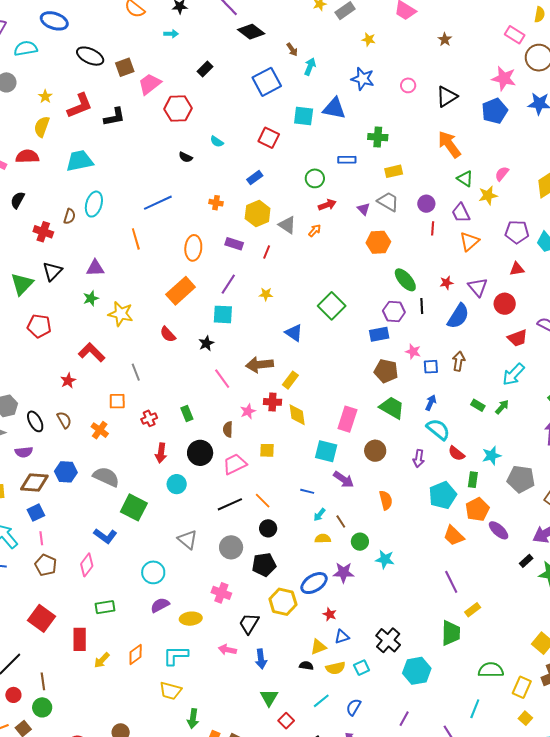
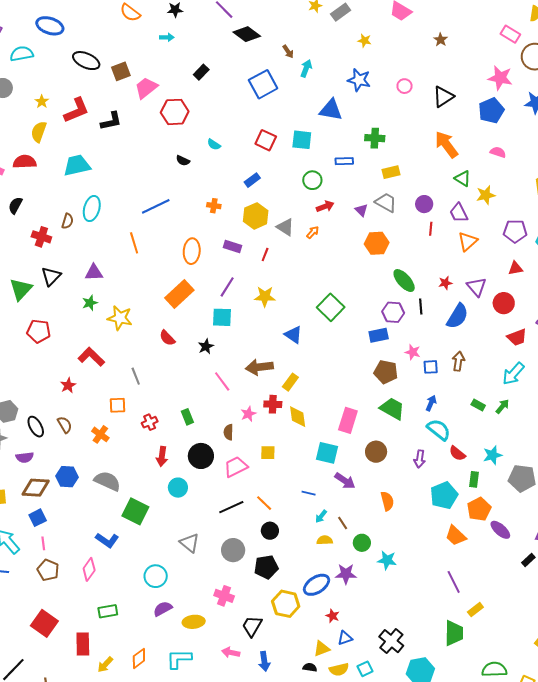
cyan square: (304, 116) -> (302, 140), moved
pink semicircle: (502, 174) -> (498, 152), moved, turned 70
yellow star: (266, 294) -> (265, 297), size x1.5

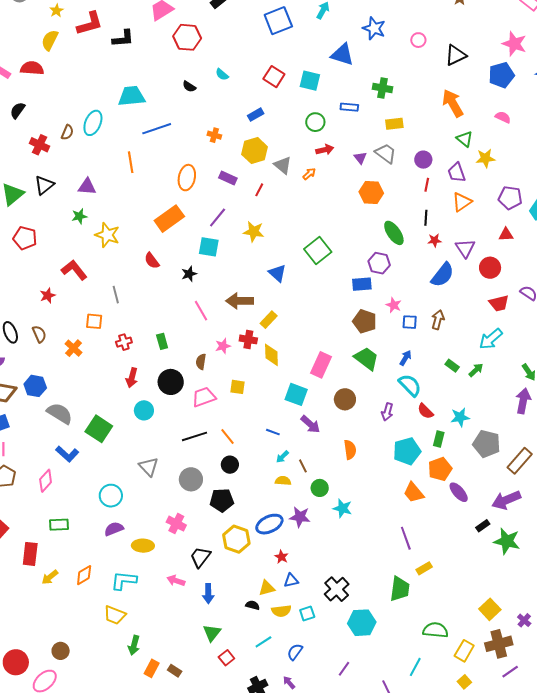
cyan trapezoid: (77, 165) -> (132, 96), moved
black line: (421, 306) -> (426, 218), moved
gray semicircle: (107, 481) -> (60, 413), moved

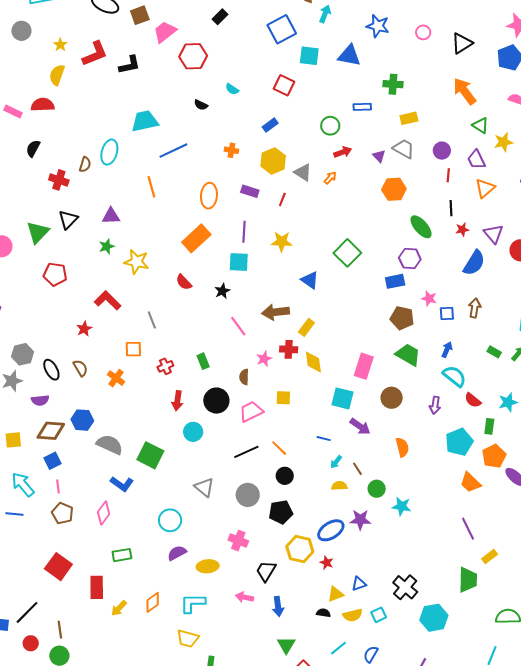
cyan square: (310, 81) -> (309, 56), moved
purple line: (218, 217) -> (244, 232), turned -30
red star: (281, 557) -> (327, 563), moved

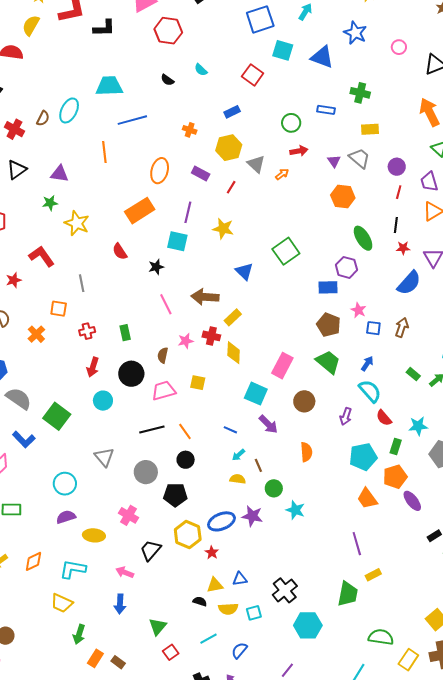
blue arrow: (278, 606) -> (120, 604), moved

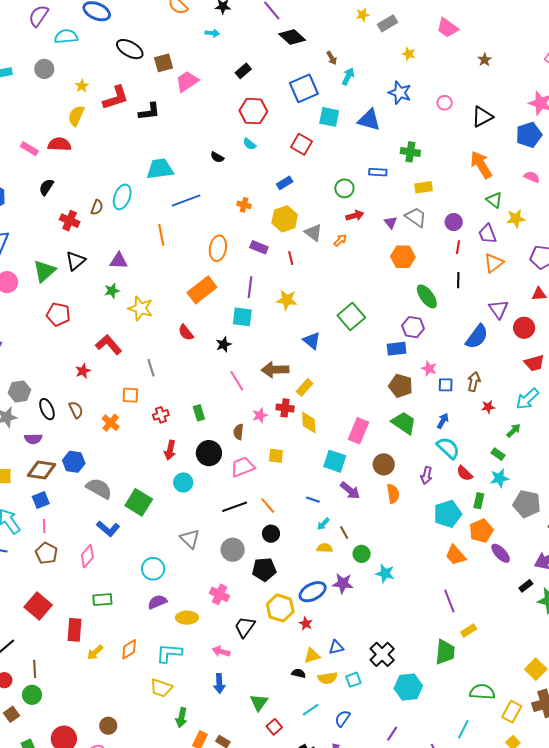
red hexagon: (168, 31) -> (253, 111), moved
red line: (231, 187) -> (291, 258), turned -40
red star: (403, 248) -> (488, 407), moved
green rectangle: (413, 374) -> (498, 454), moved
orange semicircle: (306, 452) -> (393, 494), moved

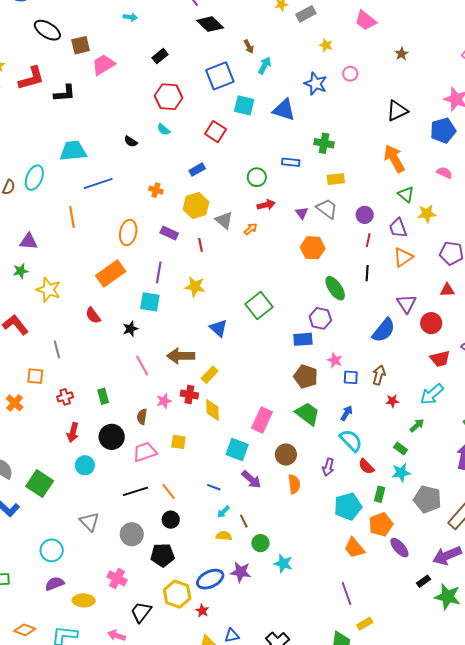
pink circle: (445, 103) -> (350, 74), moved
orange diamond: (129, 649) -> (25, 630), turned 50

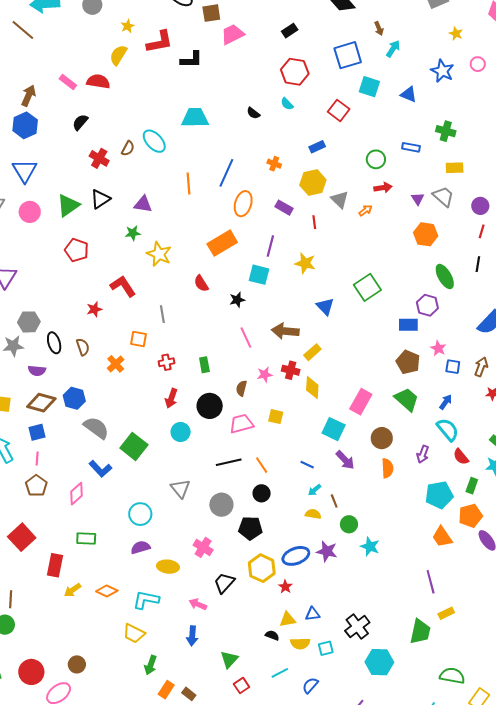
blue triangle: (284, 110) -> (409, 94), size x0.7
cyan ellipse: (34, 178) -> (154, 141), turned -70
blue line: (98, 184) -> (226, 173), moved, turned -52

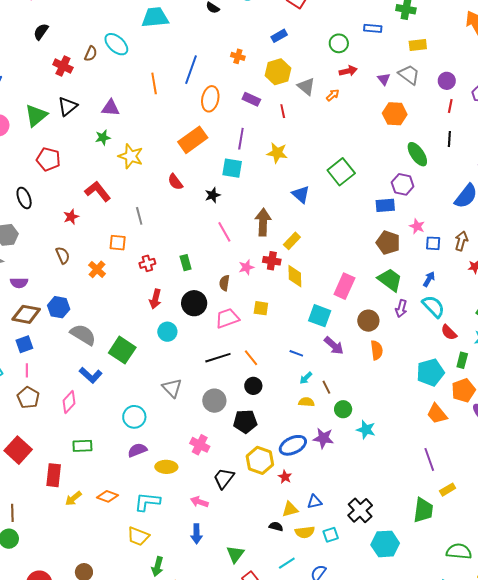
brown arrow: (285, 331) -> (263, 222), turned 92
black ellipse: (54, 343) -> (24, 198), moved
purple arrow: (423, 454) -> (401, 309), moved

